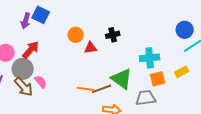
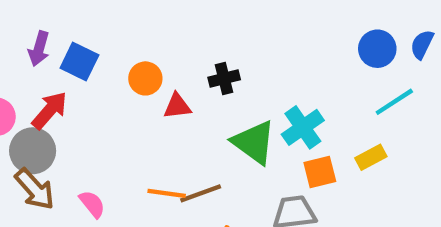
blue square: (41, 15) -> (79, 61), moved
blue circle: (185, 30) -> (377, 49), moved
cyan cross: (150, 58) -> (303, 127), turned -30
green triangle: (122, 79) -> (254, 142), moved
pink semicircle: (41, 82) -> (92, 204), moved

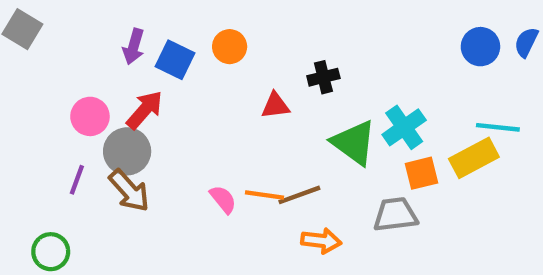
orange circle: (145, 78) -> (230, 47), moved
cyan line: (394, 102) -> (498, 127), moved, turned 39
yellow rectangle: (371, 157) -> (474, 158), size x1.5
pink semicircle: (92, 204) -> (223, 199), moved

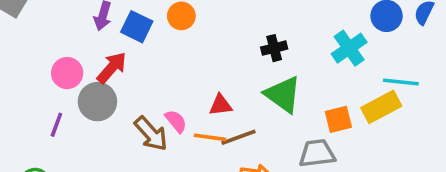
black cross: (323, 77) -> (274, 48), moved
red triangle: (275, 106) -> (221, 105), moved
cyan cross: (404, 127) -> (349, 48), moved
brown arrow: (129, 191) -> (151, 134), moved
pink semicircle: (223, 199) -> (176, 121), moved

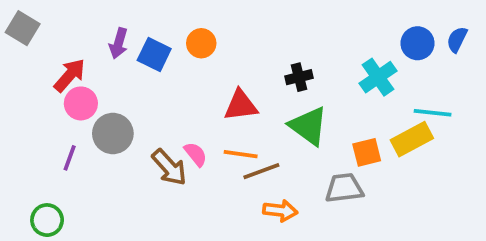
red arrow: (112, 68) -> (70, 75), moved
red triangle: (221, 105) -> (241, 105), moved, size x1.4
orange line: (210, 137) -> (241, 154), moved

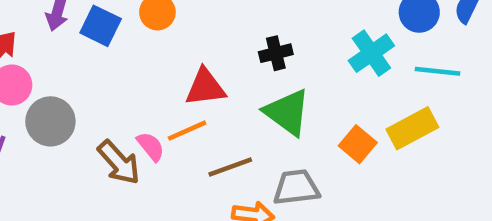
cyan line: (433, 113) -> (437, 71), moved
orange square: (367, 152) -> (358, 144), turned -36
orange line: (241, 154) -> (187, 131), moved, turned -32
gray trapezoid: (344, 188) -> (296, 187), moved

